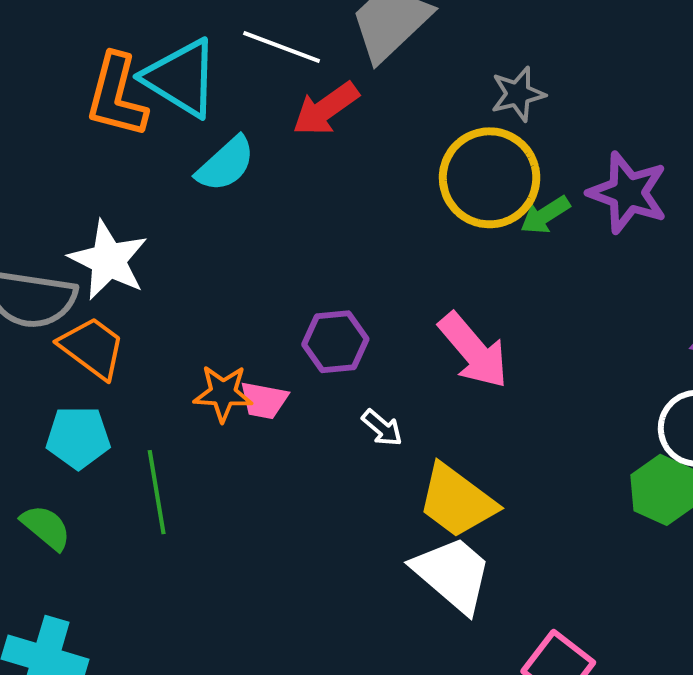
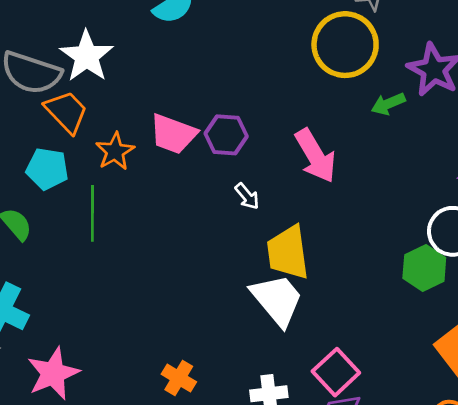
green arrow: (545, 215) -> (388, 104), moved
orange star: (223, 393) -> (115, 151), moved, turned 30
pink trapezoid: (264, 400) -> (173, 134), moved, size x1.5
yellow trapezoid: (457, 501) -> (288, 252), turned 36

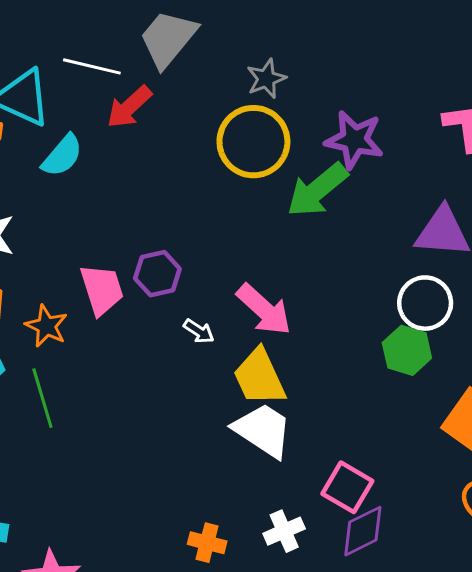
green arrow: (388, 104) -> (317, 190), size x1.8
pink trapezoid: (173, 134) -> (102, 289), turned -111
pink arrow: (315, 156) -> (264, 310), moved
orange cross: (179, 378) -> (207, 543), moved

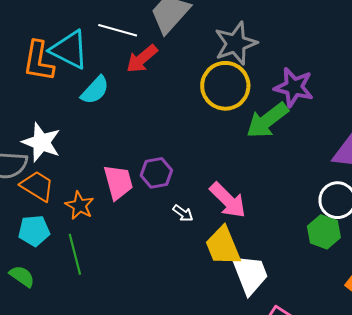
gray star: (266, 79) -> (236, 43), size x1.6
white trapezoid: (263, 430) -> (250, 274), moved, turned 33

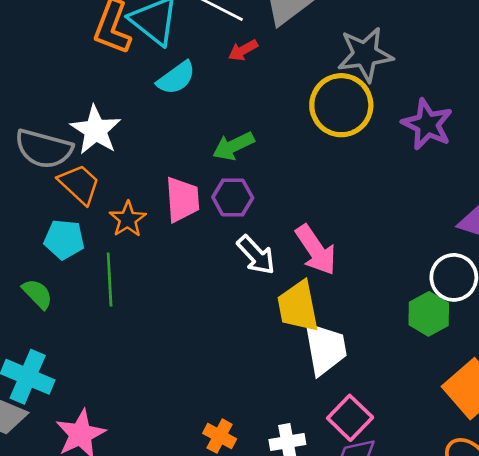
red arrow: (142, 59) -> (243, 50), size x0.7
green arrow: (267, 120) -> (233, 146), moved, size x0.7
white arrow: (183, 213) -> (256, 255), size x1.6

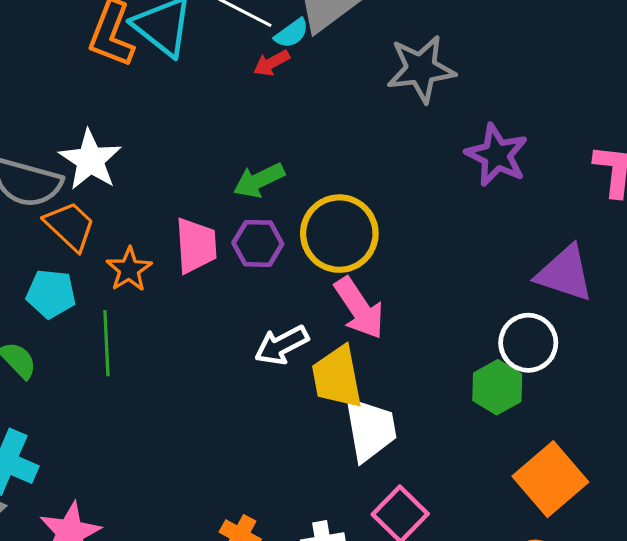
cyan semicircle: (176, 78) -> (292, 33), moved, size x0.7
yellow circle: (341, 105) -> (339, 234), moved
white arrow: (256, 255) -> (282, 345), moved, turned 105

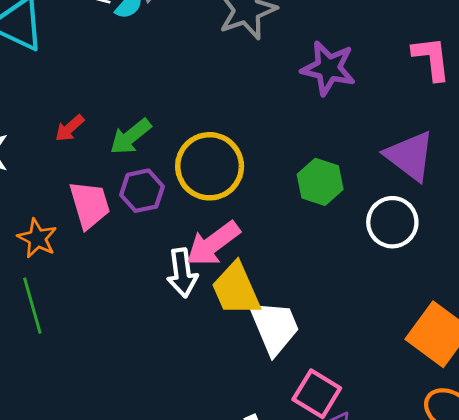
red arrow: (271, 63) -> (70, 128), moved
purple triangle: (565, 273) -> (410, 156), turned 32
pink arrow: (359, 308) -> (213, 244), moved, turned 100
white arrow: (282, 345) -> (182, 273), turned -57
green hexagon: (497, 387) -> (320, 182), moved

